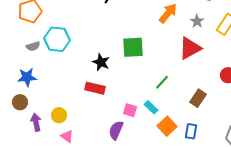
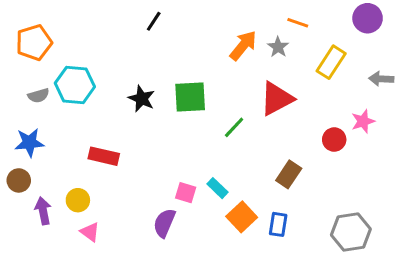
gray star: (197, 21) -> (278, 47), moved
black star: (101, 62) -> (142, 99), moved
green line: (162, 82) -> (234, 127), moved
red rectangle: (95, 88) -> (104, 156), moved

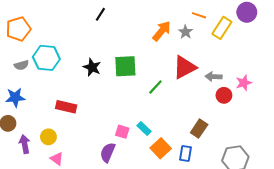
yellow rectangle: (331, 62) -> (222, 28), moved
gray arrow: (381, 79) -> (214, 77), moved
brown rectangle: (289, 174) -> (199, 129), moved

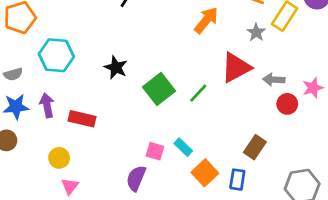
gray star: (186, 32) -> (256, 32), moved
gray semicircle: (21, 65) -> (13, 74), moved
green square: (125, 66) -> (159, 89), moved, turned -35
purple arrow: (25, 144) -> (47, 105), moved
pink triangle: (57, 159) -> (70, 186), turned 32

